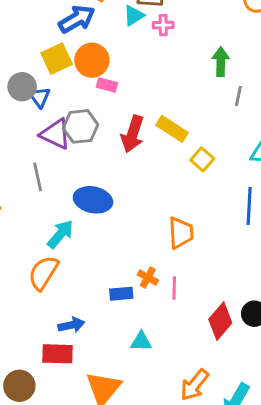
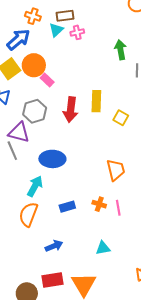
pink rectangle: (107, 85) -> (47, 80), turned 40
yellow rectangle: (172, 129) -> (96, 101), turned 70
purple triangle: (55, 134) -> (19, 133), moved
blue rectangle: (121, 294) -> (67, 207), moved
red rectangle: (58, 354) -> (53, 280), moved

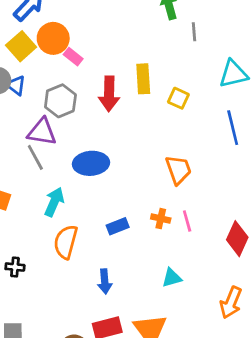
cyan arrow: (35, 186) -> (54, 202), moved
blue arrow: (54, 246) -> (105, 281), turned 114

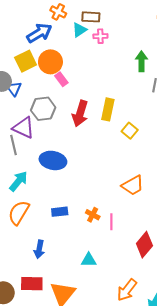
orange trapezoid: (178, 170) -> (133, 185), moved, turned 65

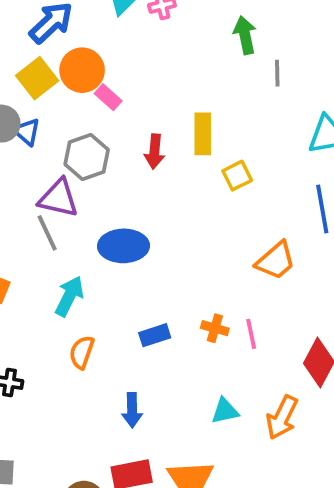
red arrow: (80, 113) -> (154, 152), size x0.7
yellow square: (130, 131) -> (237, 176), moved, turned 35
orange semicircle: (19, 213) -> (82, 352), size x0.7
orange arrow: (127, 290) -> (282, 417), moved

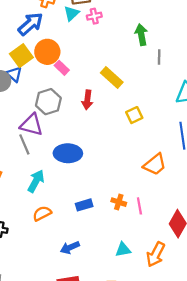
blue triangle: (27, 132) -> (14, 74), moved
yellow rectangle: (203, 134) -> (112, 78), moved, turned -50
orange semicircle: (82, 352) -> (42, 213), turned 42
blue arrow: (132, 410) -> (70, 248), turned 66

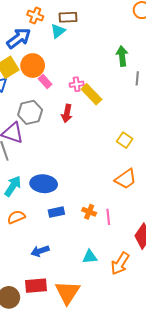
pink cross: (94, 16) -> (77, 84), moved
yellow square: (134, 115) -> (125, 140), moved, turned -35
blue ellipse: (68, 153) -> (44, 184), moved

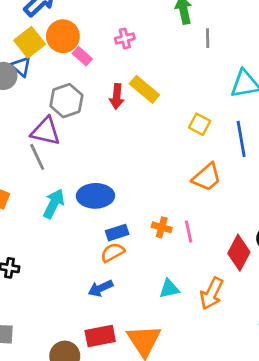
pink cross: (77, 84) -> (125, 38), moved
yellow rectangle: (91, 94) -> (144, 89), moved
orange semicircle: (16, 217) -> (113, 252), moved

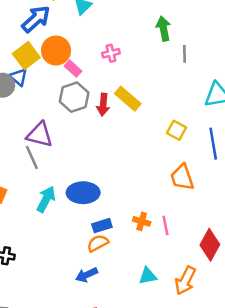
gray hexagon: (66, 101) -> (74, 97), moved
orange trapezoid: (207, 177) -> (182, 177), turned 112

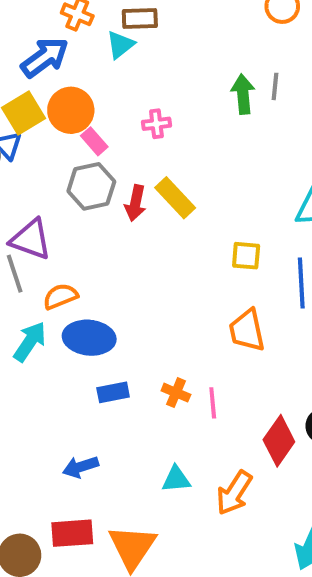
gray line: (184, 54) -> (275, 86), moved
yellow square: (176, 130) -> (246, 256), turned -30
orange semicircle: (98, 243) -> (60, 296), moved

